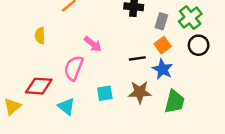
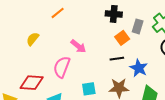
yellow semicircle: (40, 36) -> (33, 39), turned 40
orange square: (163, 45) -> (122, 38), moved

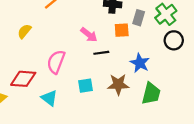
orange square: (122, 38) -> (122, 30), turned 32
pink arrow: (78, 46) -> (89, 35), moved
black line: (117, 59) -> (101, 53), moved

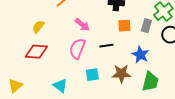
gray rectangle: (139, 18) -> (146, 26), moved
pink arrow: (89, 35) -> (82, 25), moved
pink semicircle: (56, 62) -> (77, 49), moved
red diamond: (23, 79) -> (36, 52), moved

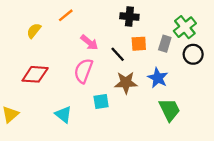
yellow semicircle: (38, 27) -> (34, 31), moved
black line: (106, 46) -> (118, 54), moved, turned 56
brown star: (121, 74) -> (126, 83), moved
green trapezoid: (150, 82) -> (170, 110), turned -40

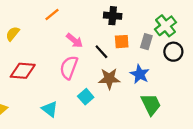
yellow semicircle: (34, 31) -> (13, 34), moved
cyan square: (101, 101) -> (86, 97), turned -32

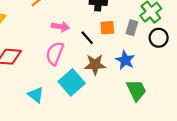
pink arrow: (74, 40) -> (60, 27), turned -30
cyan square: (86, 97) -> (72, 82), size x1.6

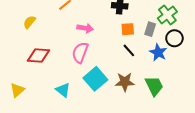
black line: (87, 38) -> (129, 50), moved
blue star: (125, 60) -> (158, 52), moved
brown star: (95, 65) -> (125, 82), moved

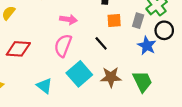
black line: (129, 50) -> (101, 43), moved

